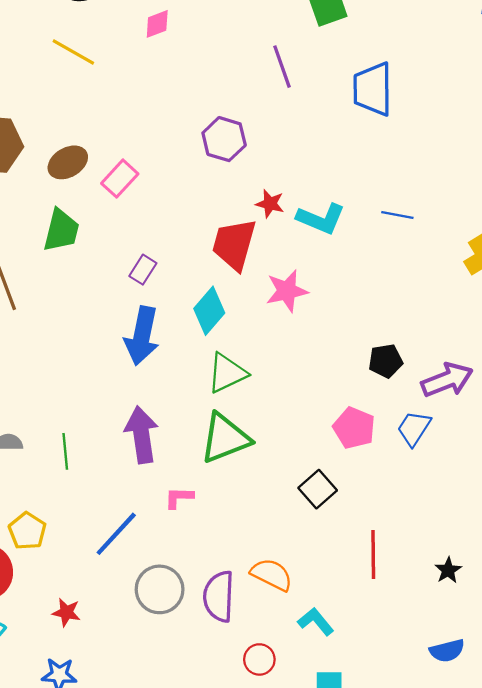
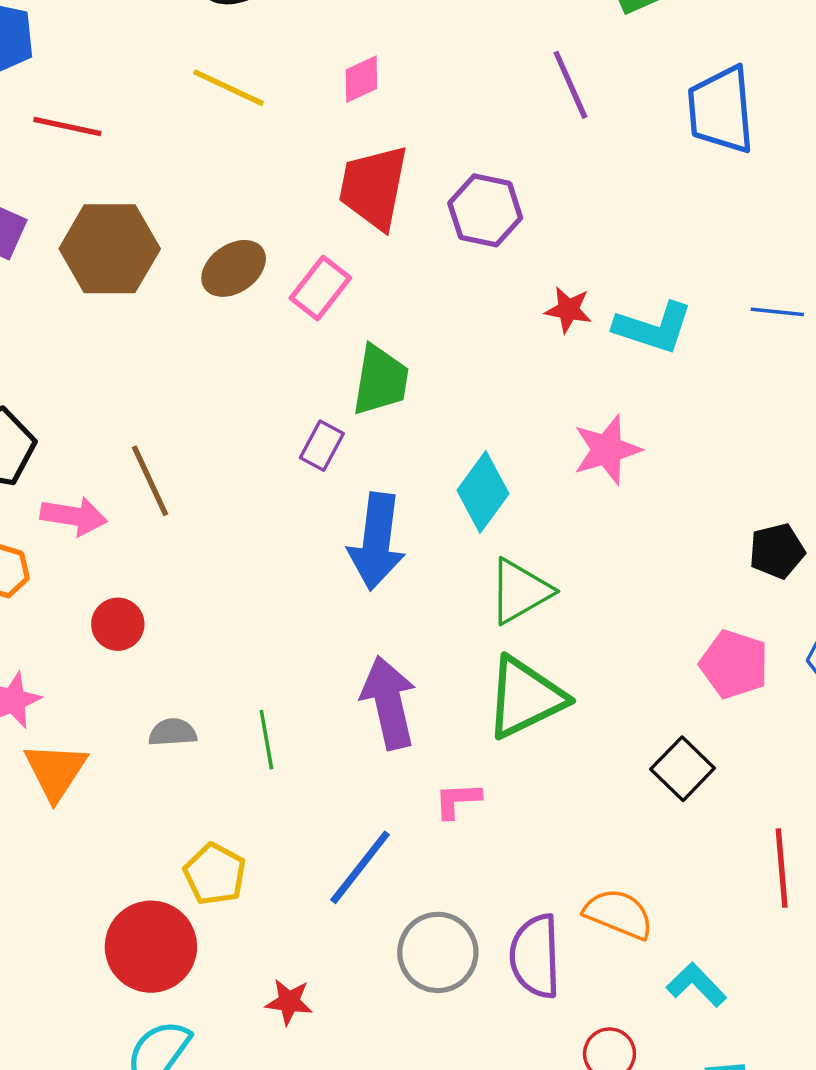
pink diamond: (157, 24) -> (361, 79), moved
green trapezoid: (61, 230) -> (380, 380), moved
red trapezoid: (234, 244) -> (374, 187), moved
purple rectangle: (143, 270) -> (322, 446), moved

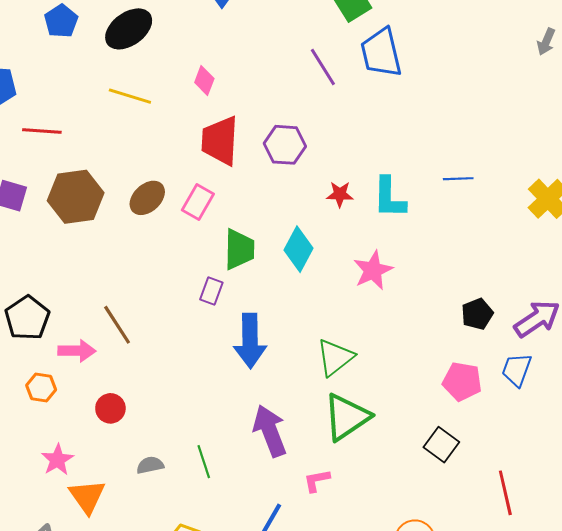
pink diamond: (361, 79) -> (204, 81), turned -36
blue trapezoid: (721, 110) -> (381, 53), moved
cyan L-shape: (653, 328) -> (389, 198), turned 81
cyan diamond: (483, 492) -> (298, 249), moved

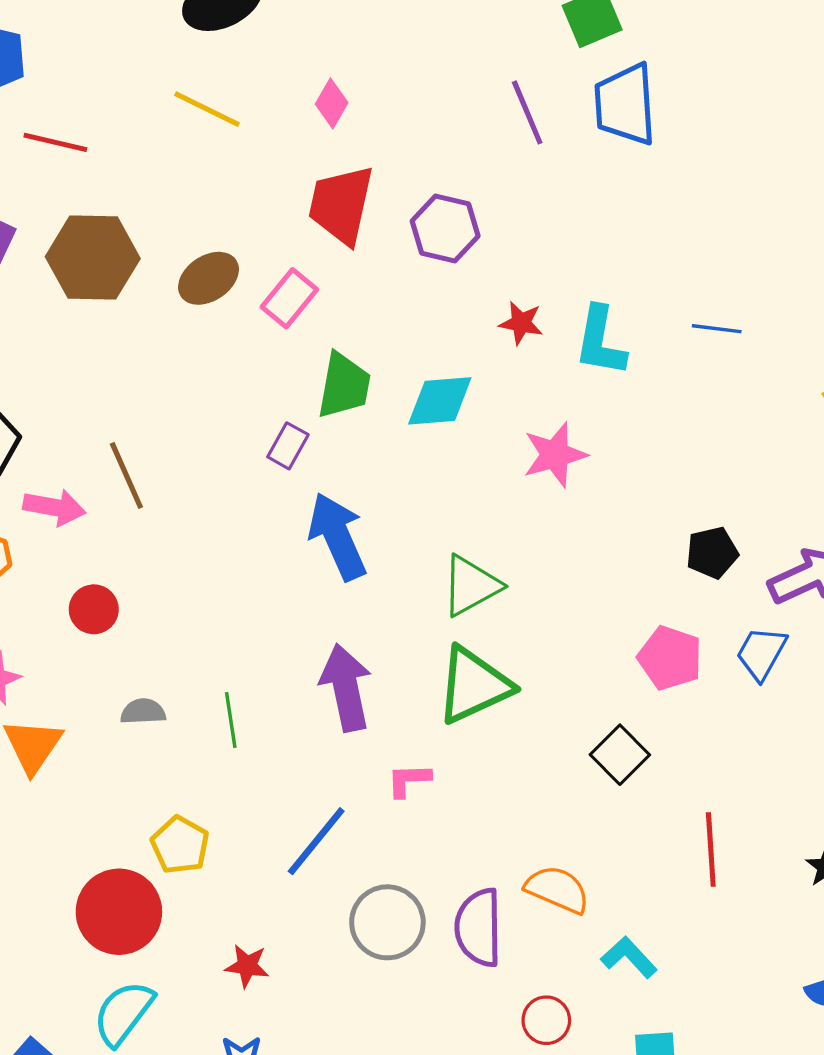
cyan diamond: (298, 249) -> (440, 401), turned 48
blue arrow: (250, 341) -> (337, 536), turned 148

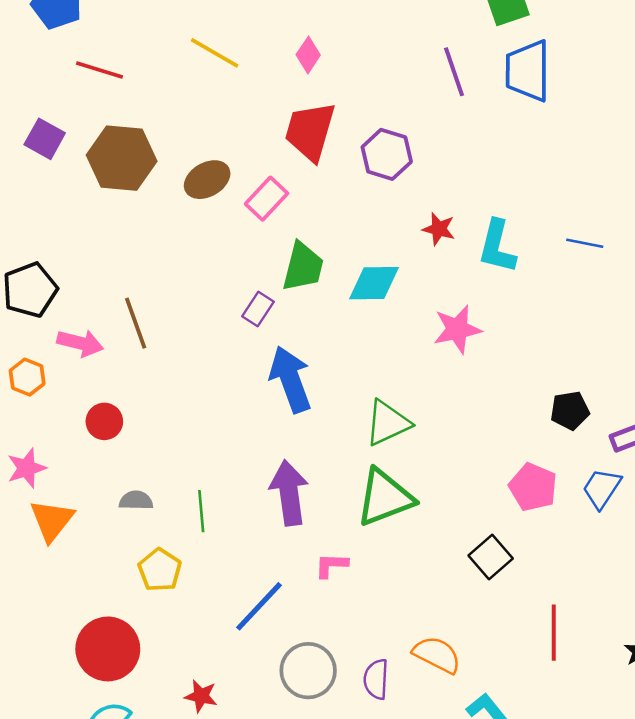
yellow pentagon: (180, 845) -> (160, 570), moved
purple semicircle: (479, 928) -> (376, 679), size x0.7

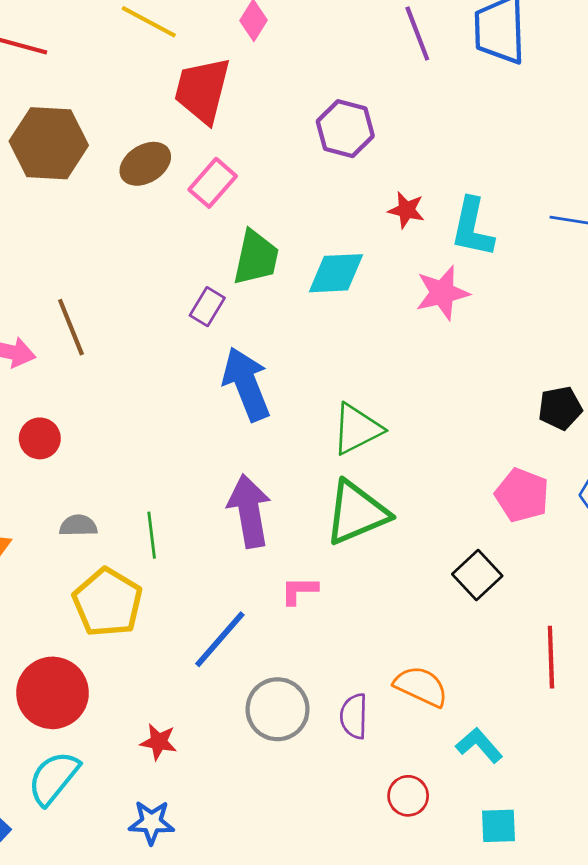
red trapezoid: (310, 131) -> (202, 90), moved
pink star: (457, 329) -> (442, 293), moved
yellow pentagon: (160, 570) -> (108, 602), size x1.4

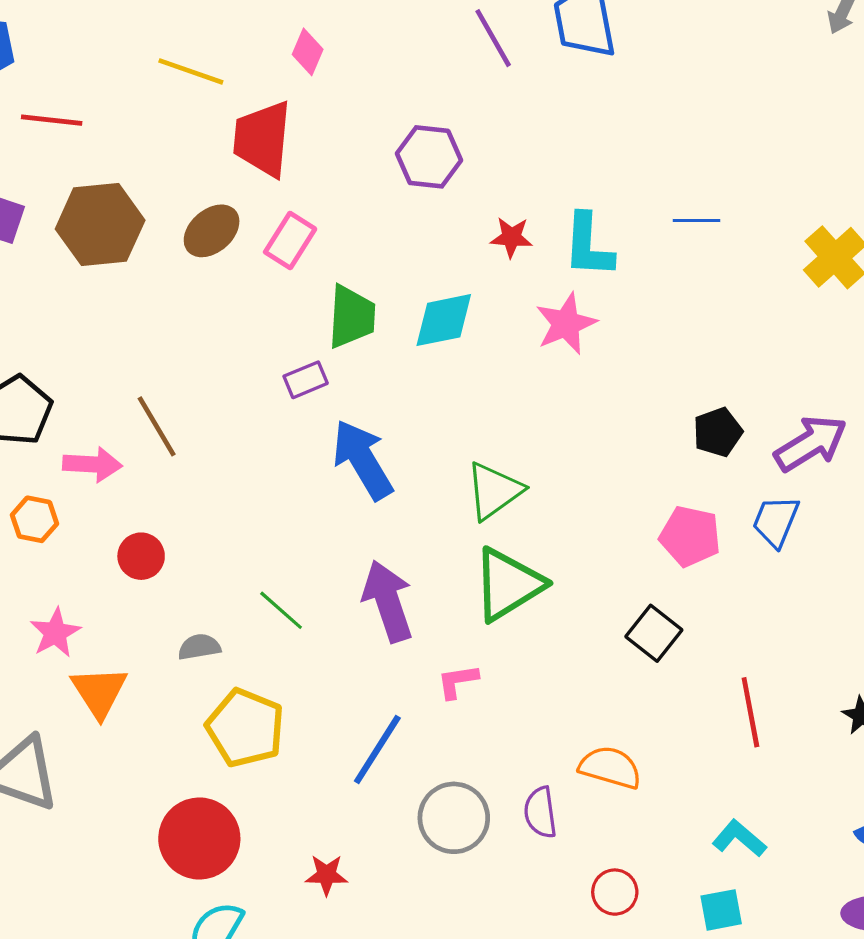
purple rectangle: (207, 307) -> (306, 380), turned 45
green line: (152, 535) -> (281, 610), moved, turned -33
cyan L-shape: (479, 745) -> (739, 838), moved

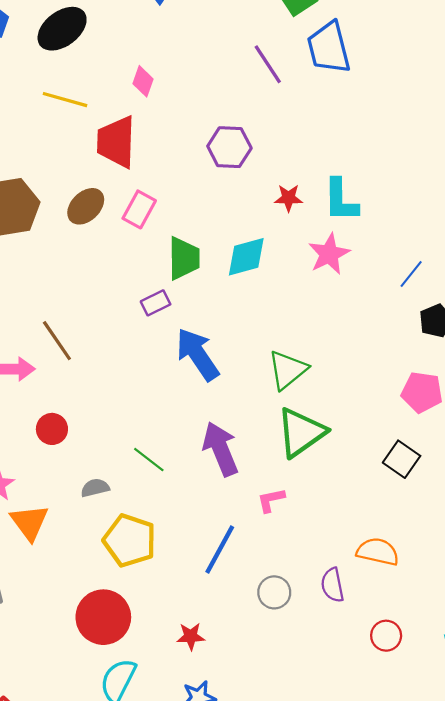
blue line: (697, 220) -> (411, 274), moved, turned -48
gray circle: (454, 818) -> (274, 592), size x0.7

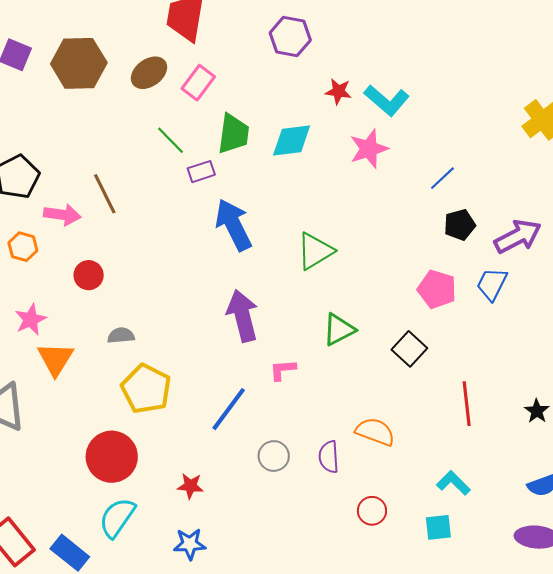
cyan L-shape: (341, 200) -> (387, 100), turned -57
green triangle: (301, 432) -> (339, 329), moved, size x0.7
green line: (149, 460) -> (171, 140), moved

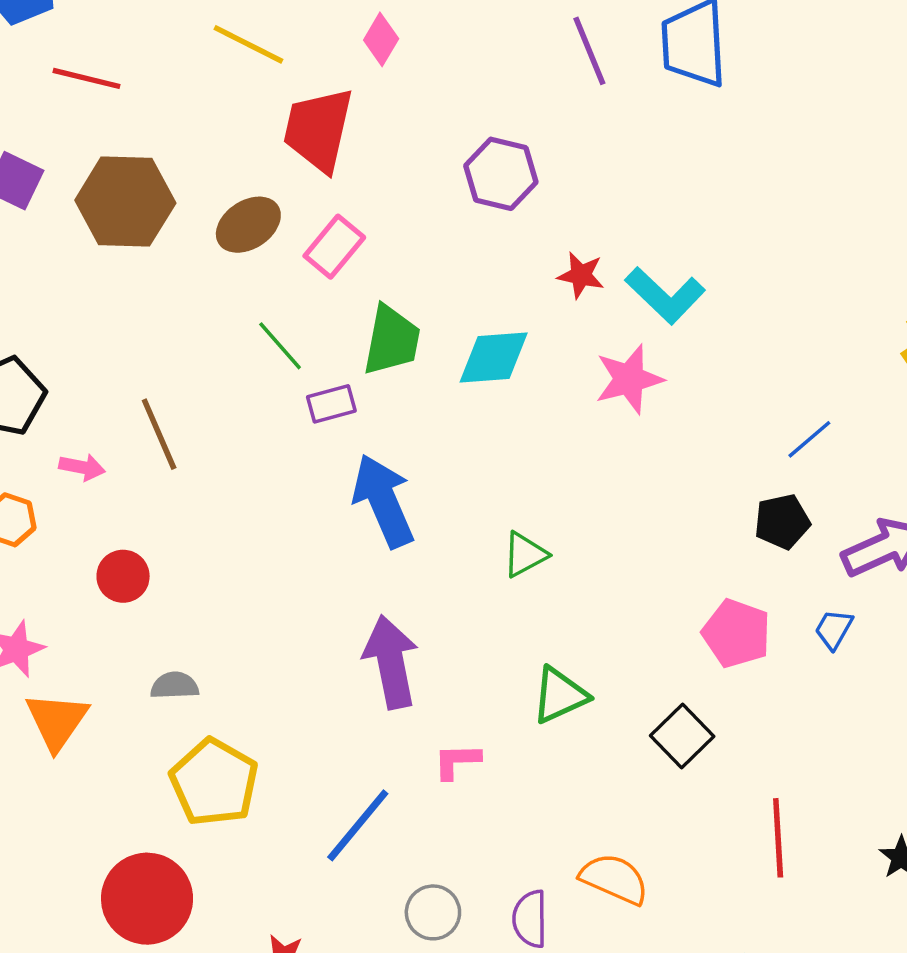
blue line: (442, 178) -> (809, 439), moved
pink arrow: (62, 215) -> (82, 467), size x0.7
green triangle: (315, 251) -> (525, 555), size x0.7
blue trapezoid: (492, 284) -> (834, 629), size x0.7

